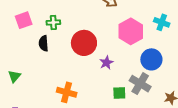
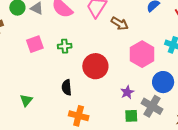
black semicircle: (44, 43) -> (67, 87), moved
purple star: (106, 63) -> (127, 92), moved

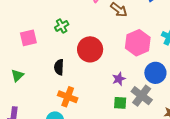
pink square: (35, 44) -> (28, 38), moved
green cross: (65, 46) -> (62, 26), turned -32

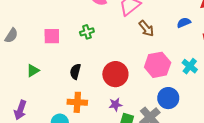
red circle: (90, 49) -> (115, 74), moved
purple star: (119, 79) -> (115, 105), moved
orange cross: (68, 97) -> (77, 102), turned -30

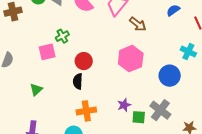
green cross: (87, 32) -> (62, 36), moved
pink hexagon: (158, 65) -> (131, 59), moved
red circle: (115, 74) -> (84, 61), moved, size x0.7
blue circle: (168, 98) -> (170, 76), moved

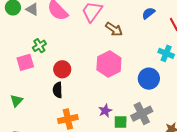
gray cross: (160, 110) -> (142, 114), turned 30

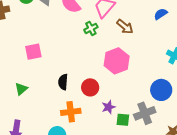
green cross: (39, 46) -> (91, 28), moved
red circle: (62, 69) -> (90, 87), moved
blue circle: (149, 79) -> (161, 90), moved

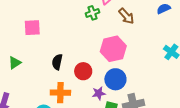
blue circle: (161, 90) -> (115, 79), moved

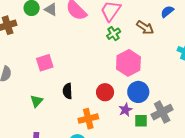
green cross: (92, 13) -> (114, 34), moved
brown arrow: (126, 16) -> (145, 28), moved
black semicircle: (57, 62) -> (68, 91), moved

